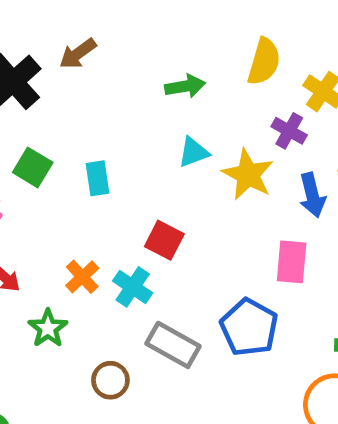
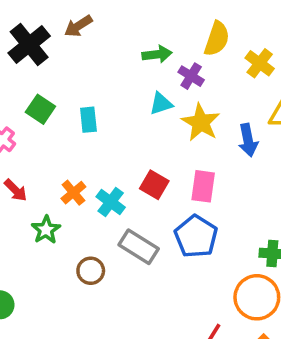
purple cross: (289, 131) -> (191, 76), moved
red square: (164, 240) -> (154, 185), moved
pink rectangle: (292, 262) -> (203, 186), moved

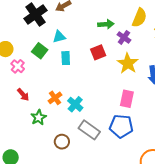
cyan triangle: (161, 104) -> (59, 37), moved
red square: (154, 185) -> (98, 52), moved, turned 35
blue pentagon: (196, 236) -> (121, 126), turned -30

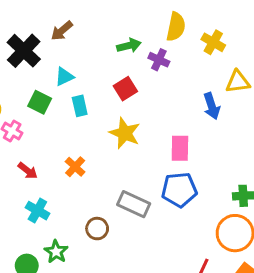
yellow star: (128, 63) -> (125, 133), moved
cyan cross: (75, 104) -> (37, 211), moved
green star: (39, 117) -> (56, 252), moved

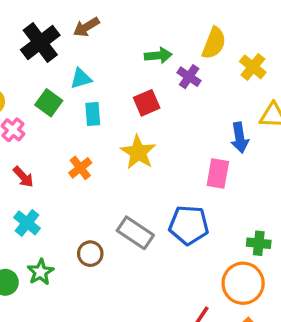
pink rectangle: (180, 148) -> (218, 173), moved
orange cross: (75, 167) -> (80, 168), moved

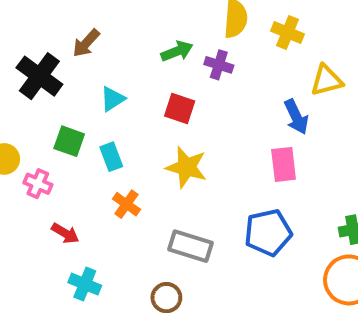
cyan triangle: (81, 79) -> (112, 99), moved
red square: (147, 103) -> (180, 109), turned -32
cyan rectangle: (93, 114) -> (111, 157), moved
gray rectangle: (135, 233) -> (190, 246), moved

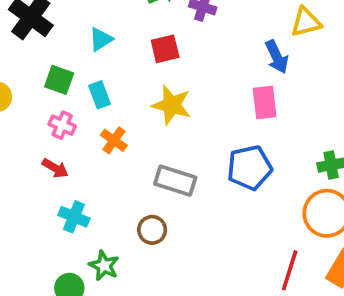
red square: (180, 109) -> (165, 49), turned -32
pink cross: (38, 184) -> (62, 125), moved

